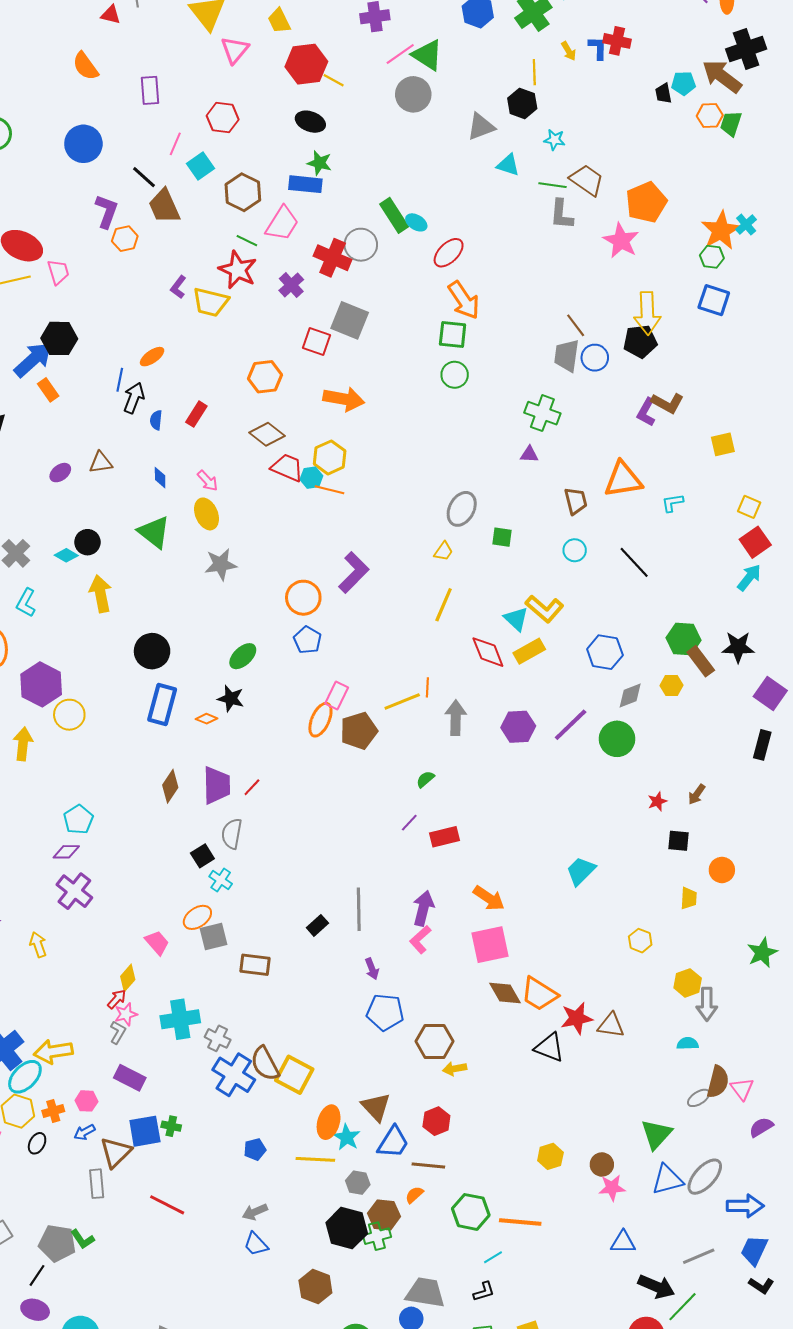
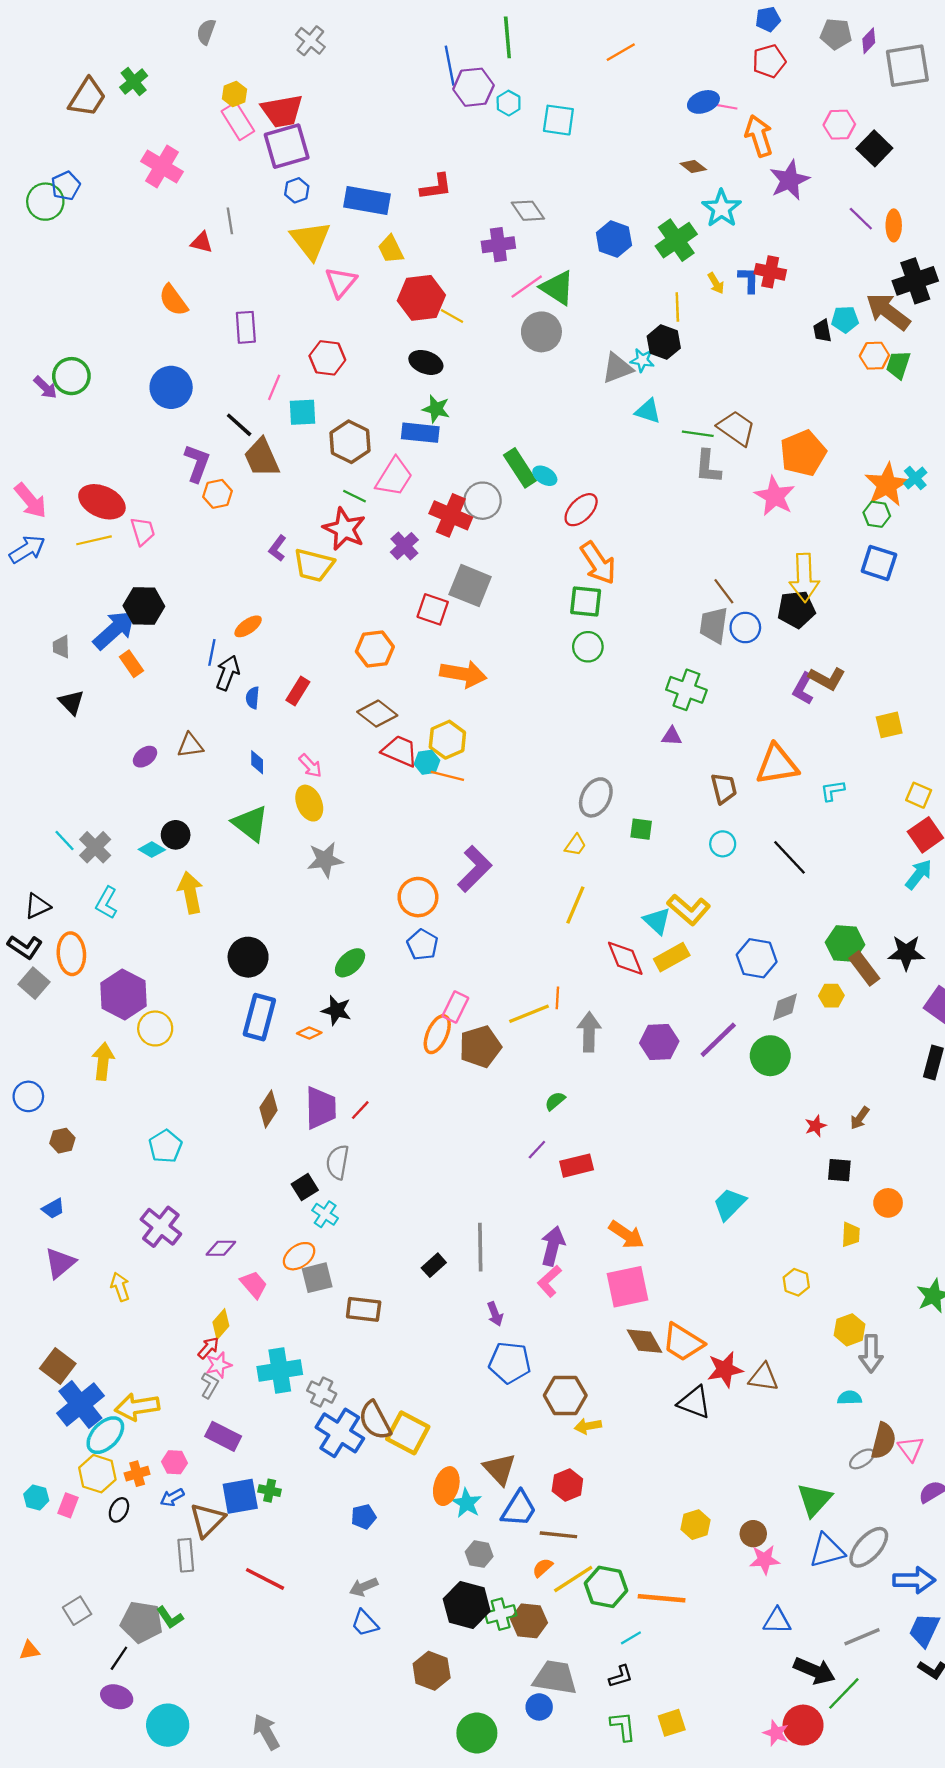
cyan star: (554, 140) -> (642, 360), moved
cyan square: (200, 166) -> (302, 412), turned 32
purple diamond: (66, 852) -> (221, 1248), moved
yellow line: (315, 1159) -> (573, 1579), moved, turned -36
brown hexagon: (384, 1215) -> (529, 1621), moved

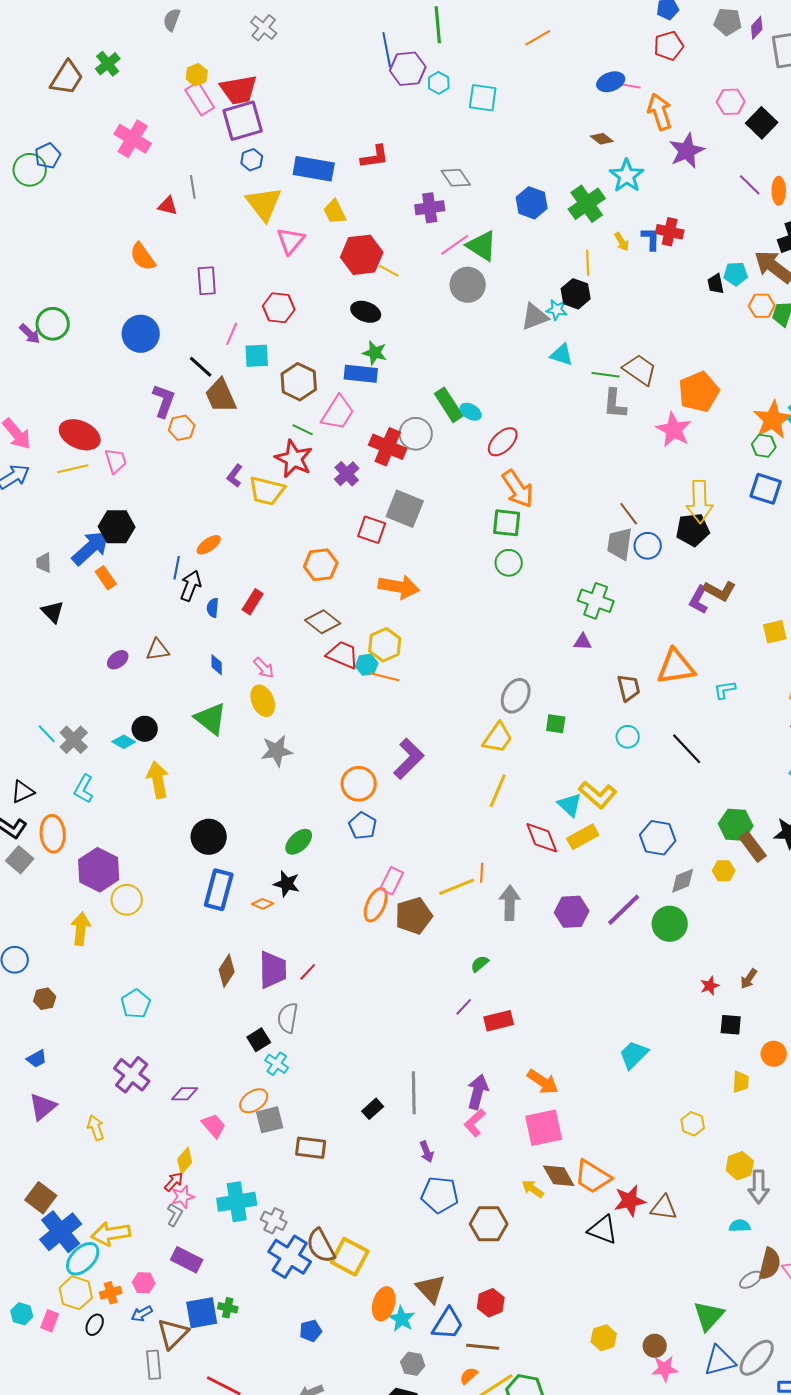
yellow trapezoid: (575, 845) -> (498, 738), size x1.6
yellow arrow: (588, 1426) -> (533, 1189), moved, turned 45

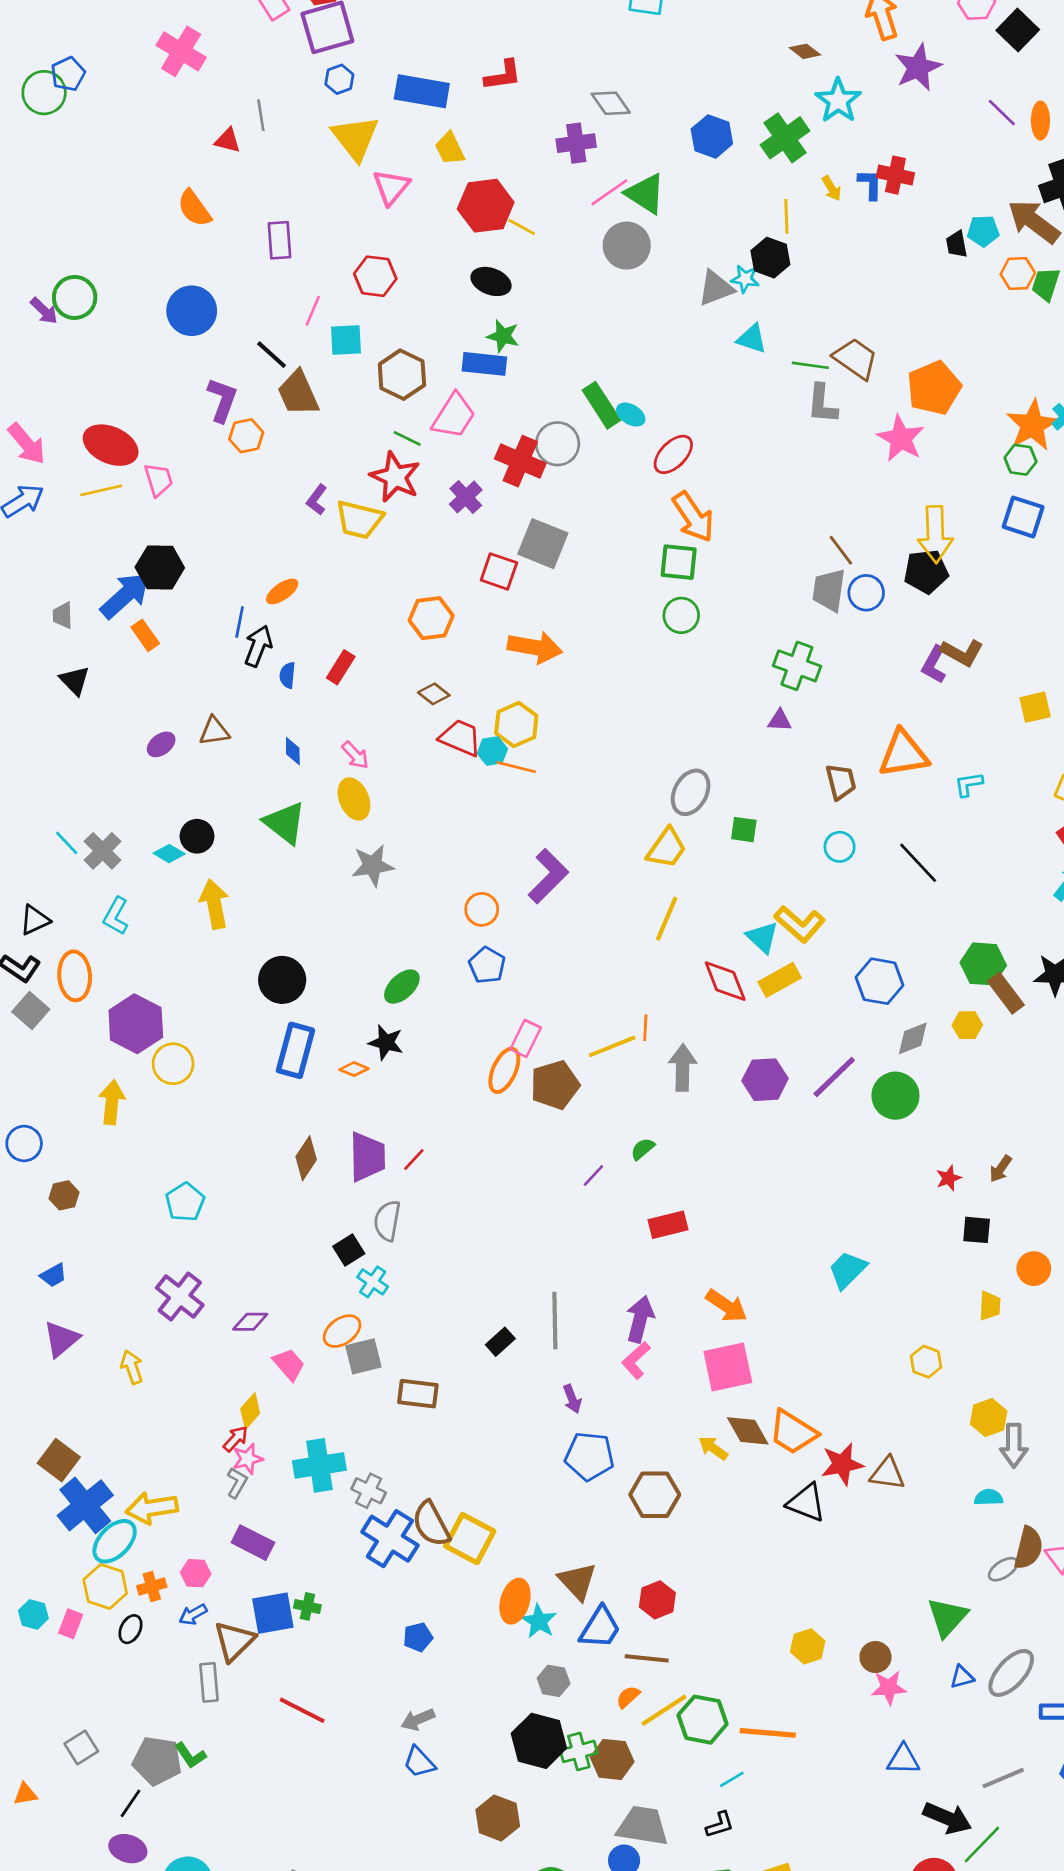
brown diamond: (323, 622) -> (434, 694), size x0.7
orange circle: (359, 784) -> (482, 909), size x0.7
purple line: (464, 1007) -> (593, 1175), moved
blue triangle: (720, 1361) -> (962, 1677), size x0.6

